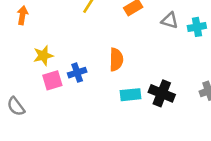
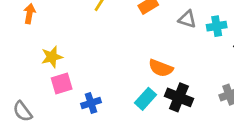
orange semicircle: (116, 60) -> (161, 68), moved, turned 110
blue cross: (77, 73) -> (91, 103), moved
cyan rectangle: (131, 95) -> (145, 99), turned -42

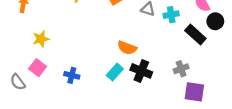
pink square: (62, 83) -> (38, 68), moved, turned -35
blue cross: (91, 103) -> (72, 75), turned 32

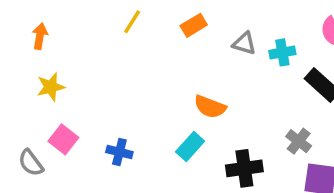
yellow star: (41, 39) -> (51, 87), moved
gray cross: (181, 69) -> (299, 141), turned -32
black cross: (141, 71) -> (244, 168), moved, turned -30

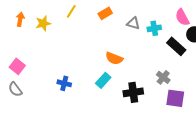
yellow star: (51, 87) -> (43, 23), moved
pink square: (63, 139) -> (17, 66), moved

